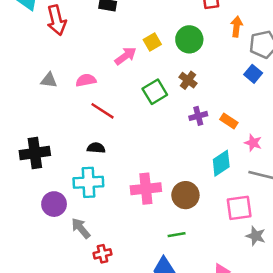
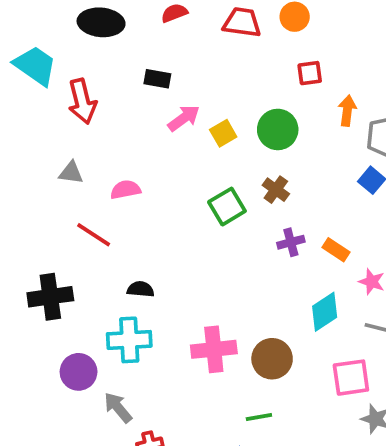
pink arrow: (125, 56) -> (184, 118), moved
gray triangle: (49, 80) -> (71, 173), moved
red line: (103, 111) -> (94, 235), moved

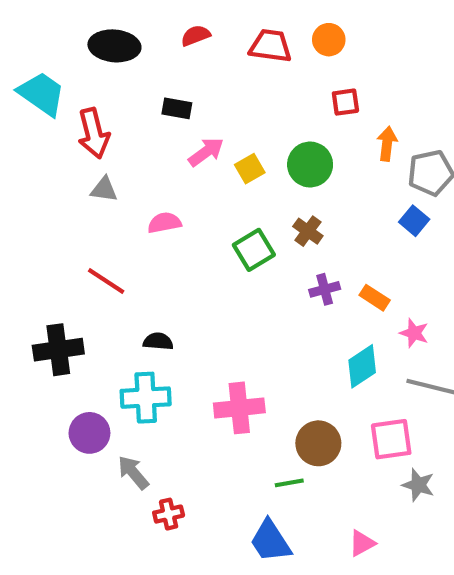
gray triangle: (71, 173) -> (104, 189), moved
pink semicircle: (125, 190) -> (164, 223), moved
brown circle: (272, 359) -> (318, 443), moved

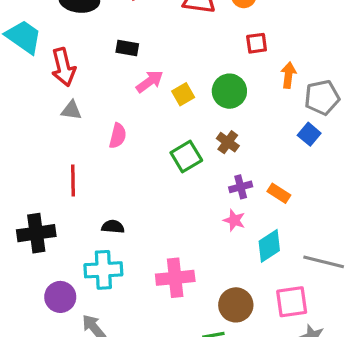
pink semicircle: (164, 223) -> (118, 136), turned 115
red line: (106, 281) -> (73, 180), turned 56
pink star: (414, 333) -> (234, 220), moved

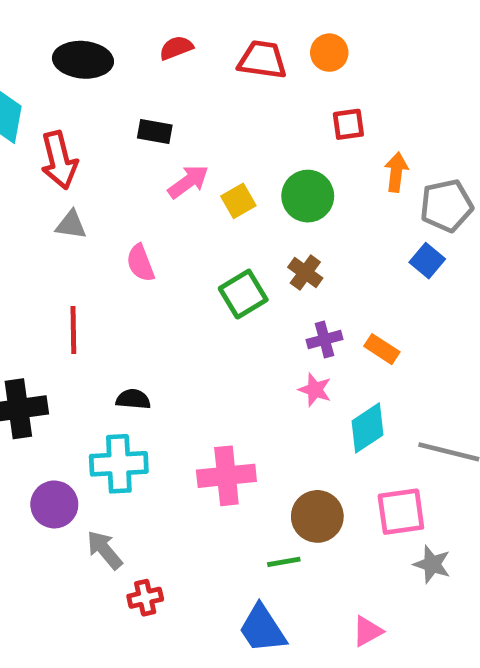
pink semicircle: (118, 136) -> (140, 263), turned 145

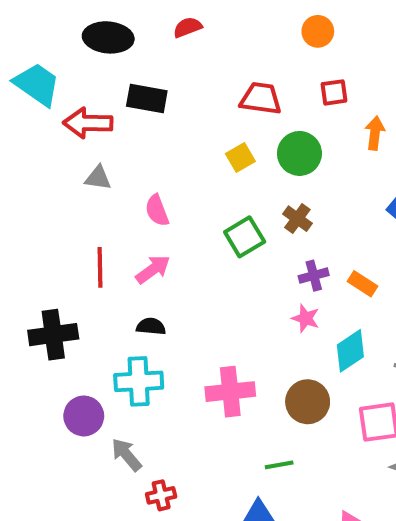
red trapezoid: (262, 60) -> (261, 99), moved
black rectangle: (155, 131) -> (147, 99), moved, size x1.4
red arrow: (59, 160) -> (88, 123), turned 105
pink arrow: (188, 182) -> (153, 269), moved
brown circle: (317, 516) -> (308, 402), moved

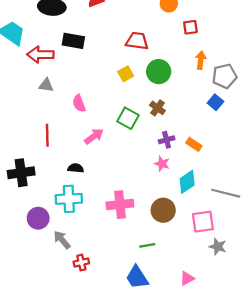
red square: (334, 92) -> (190, 27), moved
green square: (245, 237) -> (128, 118), turned -30
pink arrow: (153, 269) -> (94, 136), moved

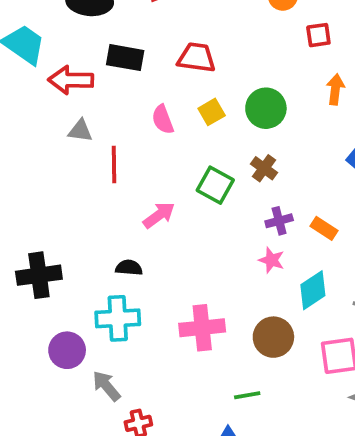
red trapezoid: (137, 41) -> (197, 58), moved
pink semicircle: (79, 103) -> (163, 119), moved
red line: (47, 135) -> (114, 164), moved

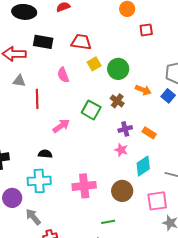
orange arrow: (335, 89) -> (143, 90), moved, turned 105
yellow square: (212, 112) -> (94, 64), moved

